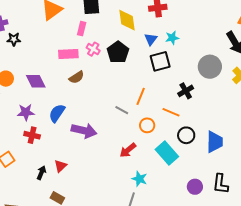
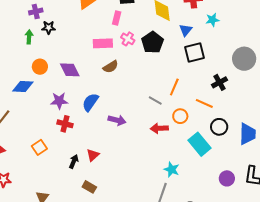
cyan star: (172, 38) -> (212, 20), moved
purple arrow: (84, 131) -> (117, 120), size x0.7
red arrow: (128, 150) -> (159, 128), moved, turned 36

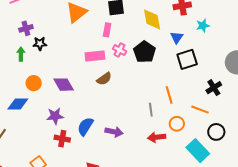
orange line: (174, 87) -> (169, 95), turned -36
gray line: (155, 100) -> (151, 110), turned 56
blue semicircle: (90, 102) -> (85, 126), moved

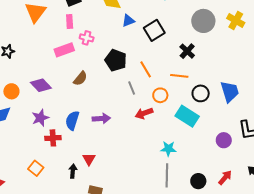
blue triangle: (177, 37) -> (128, 21), moved, turned 48
black pentagon: (144, 52) -> (116, 60), moved
brown semicircle: (104, 79) -> (80, 79), moved

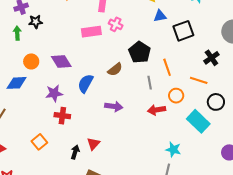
brown semicircle: (80, 79) -> (115, 69), moved
blue semicircle: (72, 120) -> (85, 83), moved

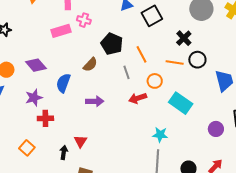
black circle: (216, 102) -> (197, 60), moved

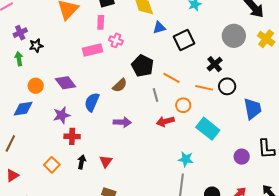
orange line: (141, 54) -> (171, 78), turned -36
black arrow: (64, 152) -> (82, 162), moved

